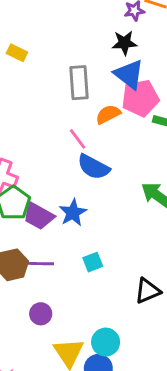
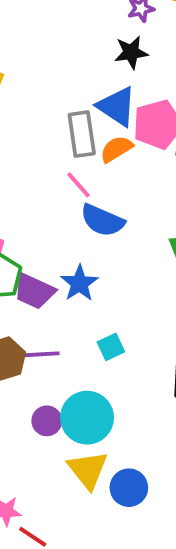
blue triangle: (129, 74) -> (117, 106), moved
gray rectangle: (79, 83) -> (82, 134), moved
cyan circle: (106, 342) -> (87, 418), moved, size x1.4

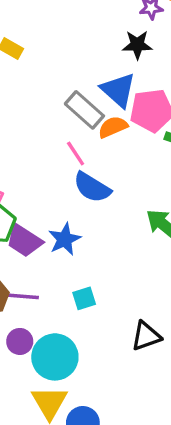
gray rectangle: (82, 134) -> (84, 110), turned -48
purple circle: (47, 421) -> (20, 341), moved

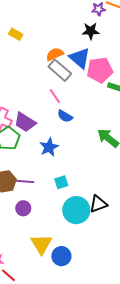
orange semicircle: (113, 127) -> (55, 54), moved
blue semicircle: (92, 187) -> (65, 116), size x0.7
purple trapezoid: (24, 241) -> (25, 122), moved
cyan circle: (55, 357) -> (76, 210), moved

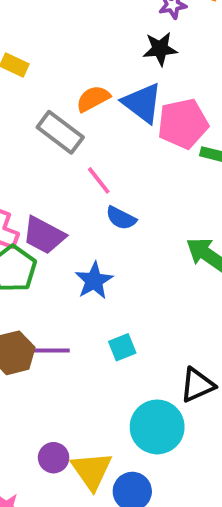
gray rectangle: (60, 70) -> (60, 132), moved
purple circle: (23, 208) -> (54, 458), moved
cyan circle: (76, 210) -> (157, 427), moved

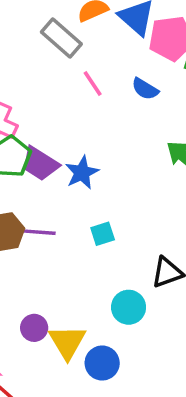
blue semicircle: (121, 218) -> (145, 89), moved
purple trapezoid: (44, 235) -> (40, 164), moved
cyan circle: (157, 427) -> (129, 307), size x0.7

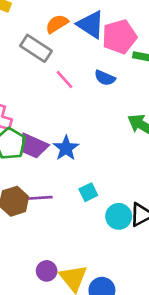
cyan circle: (129, 307) -> (119, 216), moved

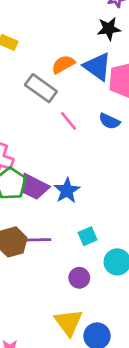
purple circle: (47, 271) -> (79, 278), moved

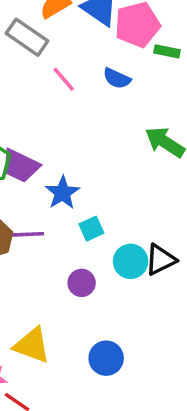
blue star: (67, 191) -> (62, 193), moved
yellow triangle: (68, 322) -> (32, 345), moved, turned -32

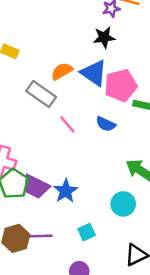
blue star: (62, 193) -> (66, 191), moved
cyan circle: (131, 261) -> (123, 204), moved

